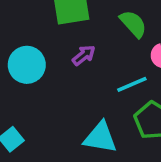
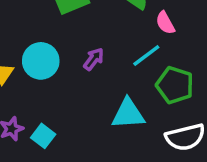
purple arrow: (84, 55) -> (94, 59), moved

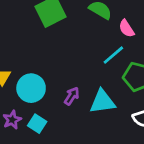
purple arrow: (94, 59) -> (72, 96), moved
cyan circle: (41, 61) -> (31, 88), moved

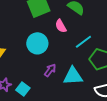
pink semicircle: (126, 28) -> (61, 26), moved
cyan circle: (31, 88) -> (37, 43), moved

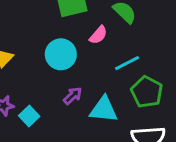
pink semicircle: (61, 26) -> (98, 35), turned -120

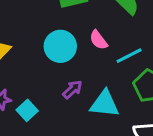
pink semicircle: (98, 35) -> (98, 40), moved, turned 102

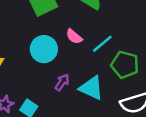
cyan triangle: (105, 104) -> (91, 88), turned 32

